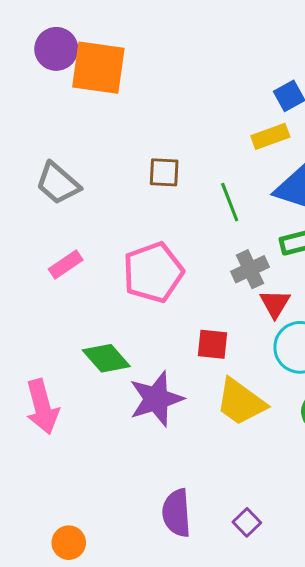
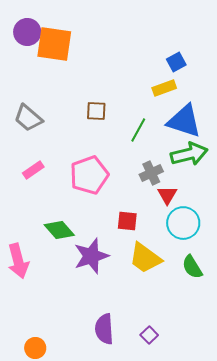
green line: (230, 202) -> (138, 130), turned 50

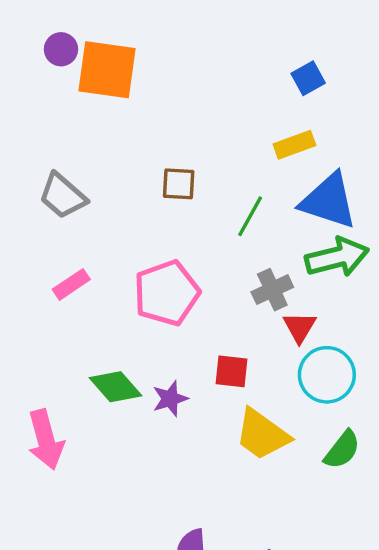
purple circle: (27, 32) -> (61, 49), size x0.7
blue square: (176, 62) -> (308, 78), moved
purple star: (91, 256) -> (170, 399), moved, size x0.6
green semicircle: (192, 267) -> (342, 450), turned -110

